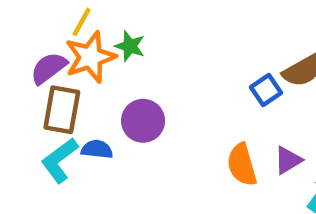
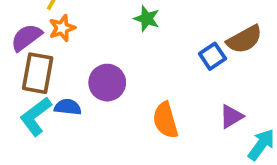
green star: (130, 46) -> (147, 19), moved
orange star: (90, 57) -> (62, 28), size x0.6
orange semicircle: (242, 165) -> (165, 120), moved

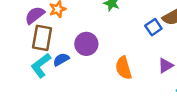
blue semicircle: (68, 107) -> (61, 59), turned -35

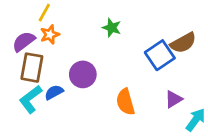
blue square: (153, 27) -> (160, 55), size x1.5

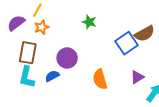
purple semicircle: (24, 41) -> (16, 23), moved
blue semicircle: (54, 92) -> (52, 76), moved
cyan L-shape: (31, 99) -> (27, 77), turned -40

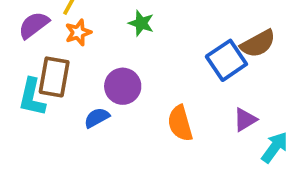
green star: (89, 22) -> (141, 23), moved
cyan L-shape: (27, 77) -> (32, 97), moved

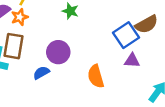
orange star: (78, 32) -> (20, 17), moved
purple triangle: (245, 120) -> (132, 61), moved, turned 35

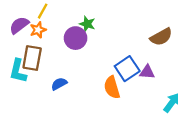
blue square: (126, 35) -> (127, 69), moved
purple circle: (58, 52) -> (76, 38), moved

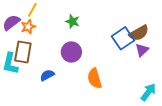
purple circle: (76, 38) -> (71, 52), moved
blue square: (127, 69) -> (123, 38), moved
purple triangle: (147, 72) -> (142, 50), moved, turned -48

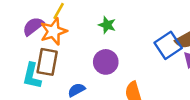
orange star: (28, 27) -> (54, 31), size x1.5

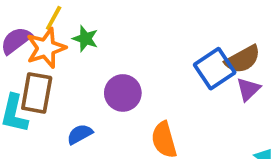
green star: (107, 25) -> (85, 39), moved

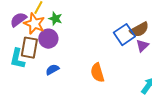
orange star: (46, 48) -> (34, 24), turned -30
purple circle: (123, 93) -> (48, 39), moved

